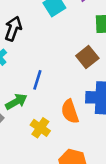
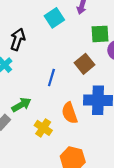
blue line: (37, 80) -> (51, 78), moved

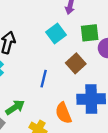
cyan square: (54, 18) -> (56, 34), moved

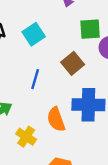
cyan square: (56, 34) -> (34, 34), moved

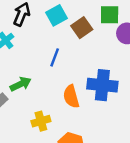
brown square: (73, 63) -> (82, 28), moved
yellow cross: (26, 137) -> (41, 121), moved, turned 36

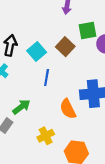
cyan square: (56, 15) -> (37, 52), moved

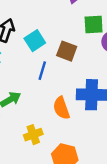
brown square: (65, 47) -> (67, 51), moved, turned -30

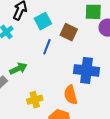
orange semicircle: (61, 108) -> (71, 95), moved

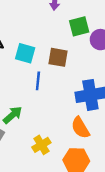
cyan square: (43, 21) -> (25, 53), turned -30

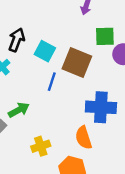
brown square: (58, 57) -> (77, 63), size x1.4

